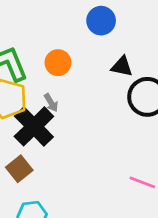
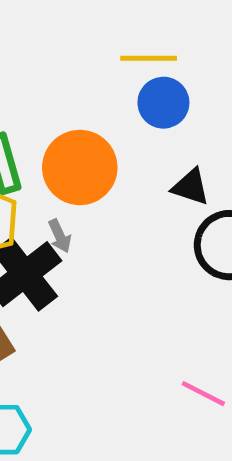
orange circle: (58, 63) -> (80, 167), size x1.6

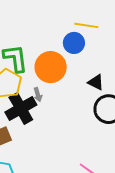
blue circle: (163, 103) -> (74, 43), moved

